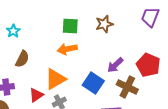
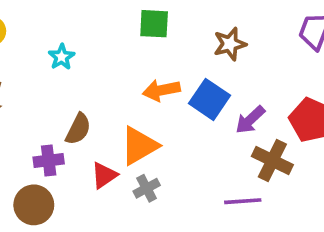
green square: (70, 26) -> (154, 24), moved
brown semicircle: (22, 59) -> (78, 129), moved
blue square: (93, 83) -> (209, 99), moved

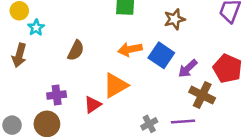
cyan star: (62, 57) -> (36, 28), moved
brown semicircle: (78, 129) -> (76, 50), moved
gray cross: (147, 188) -> (149, 124), moved

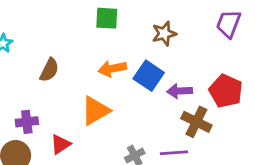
purple arrow: (188, 69) -> (180, 91), turned 40
red triangle: (93, 105) -> (60, 144), moved

